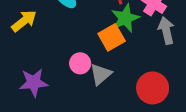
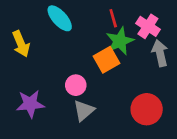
yellow arrow: (24, 21) -> (21, 44), turned 105
gray triangle: (101, 74) -> (84, 111), moved

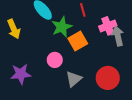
pink cross: (148, 26) -> (108, 26), moved, turned 36
green star: (120, 41) -> (62, 27), moved
gray triangle: (84, 111) -> (74, 79), moved

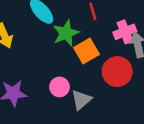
pink circle: (55, 60) -> (60, 87), moved
red circle: (108, 78) -> (117, 72), moved

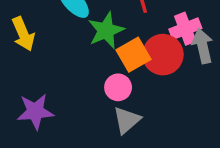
red circle: (117, 72) -> (163, 55), moved
pink circle: (60, 87) -> (118, 87), moved

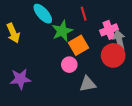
red circle: (163, 55) -> (113, 55), moved
gray triangle: (127, 120) -> (88, 84), moved, turned 30

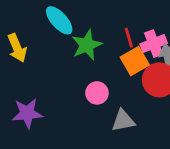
red line: (84, 14) -> (129, 38), moved
orange square: (78, 45) -> (135, 61), moved

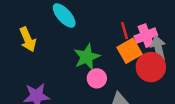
green star: (87, 45) -> (87, 57), moved

